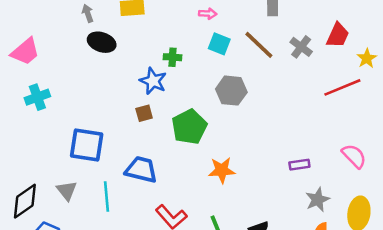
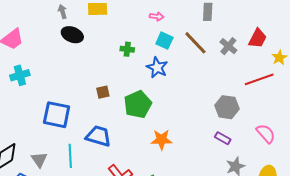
blue star: (153, 81) -> (157, 67), moved
gray hexagon: (231, 91) -> (227, 107), moved
purple rectangle: (299, 165) -> (223, 138), turned 35
gray triangle: (67, 190) -> (39, 160), moved

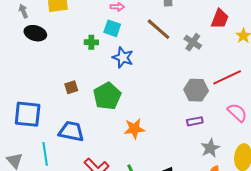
cyan square: (164, 41) -> (112, 28), moved
gray cross: (228, 46) -> (193, 42), moved
red line: (259, 79) -> (227, 77), moved
purple rectangle: (223, 138) -> (195, 121), turned -35

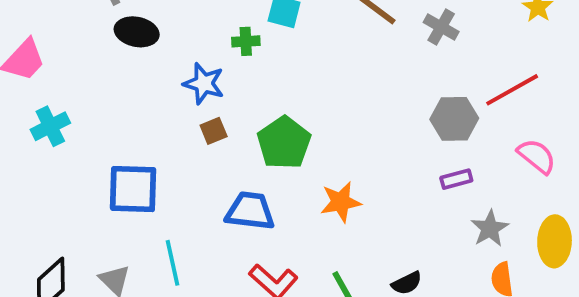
blue star: (123, 57) -> (204, 83), moved
blue trapezoid: (71, 131) -> (250, 211), moved

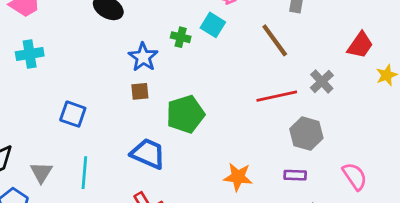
gray cross: (441, 27) -> (322, 82), moved
red line: (512, 90) -> (277, 96), moved
blue square: (133, 189) -> (73, 114), size x0.7
orange star: (341, 202) -> (238, 177), moved

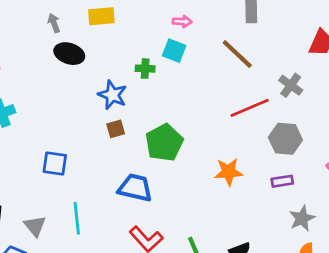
orange star: (238, 177) -> (229, 172), moved

